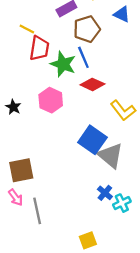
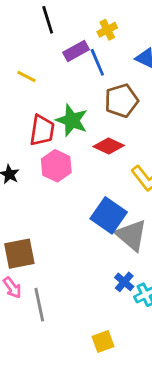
brown pentagon: (87, 29) -> (121, 101), moved
red trapezoid: (39, 48) -> (42, 130), moved
blue line: (83, 57) -> (97, 62), moved

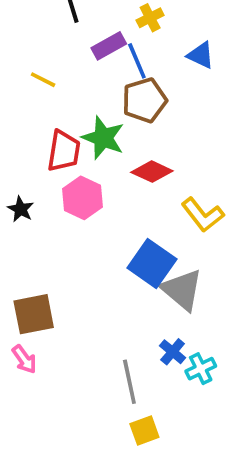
brown pentagon: (121, 101) -> (144, 100), moved
gray line: (39, 305) -> (129, 382), moved

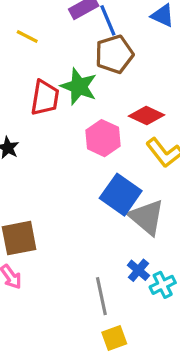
red diamond: (152, 172) -> (147, 116), moved
pink hexagon: (83, 198) -> (103, 138), moved

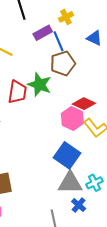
pink hexagon: (103, 138) -> (72, 118), moved
gray triangle: (147, 217) -> (70, 183), moved, turned -40
cyan cross: (163, 285) -> (94, 183), moved

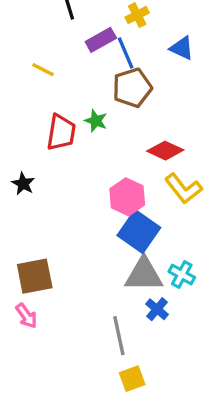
green star: (40, 85) -> (96, 121), size x0.6
pink hexagon: (72, 118) -> (127, 197), moved
cyan cross: (94, 183) -> (182, 274), turned -35

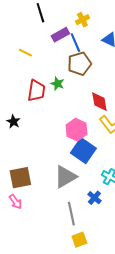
red diamond: (165, 151) -> (99, 102), turned 55
gray triangle: (144, 274) -> (65, 177), moved, turned -30

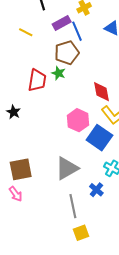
yellow line: (25, 53) -> (26, 32), moved
brown pentagon: (79, 64) -> (67, 53), moved
blue square: (83, 151) -> (99, 138), moved

